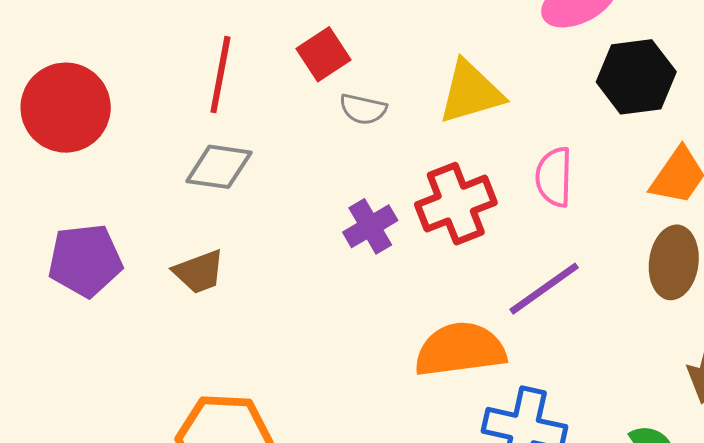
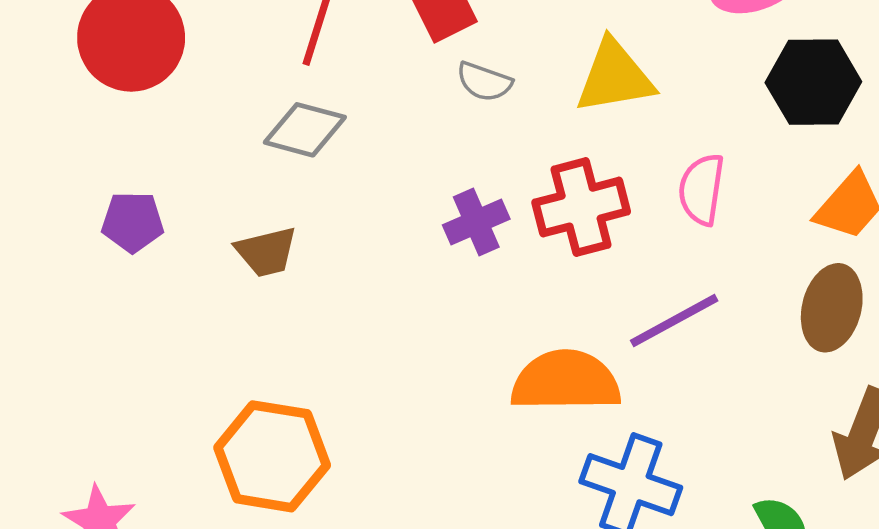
purple pentagon: (85, 260) -> (133, 222), size x0.7

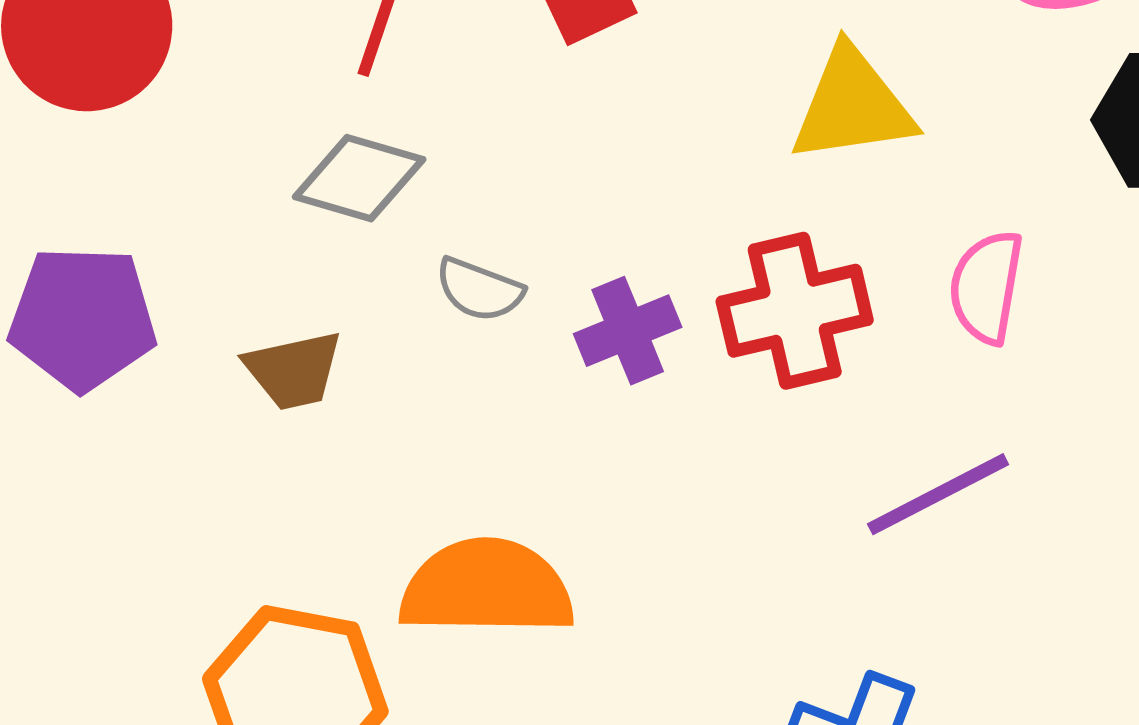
gray semicircle: (484, 82) -> (479, 290), moved
purple pentagon: (133, 222) -> (83, 318), size x1.5
orange semicircle: (566, 381) -> (487, 588), moved

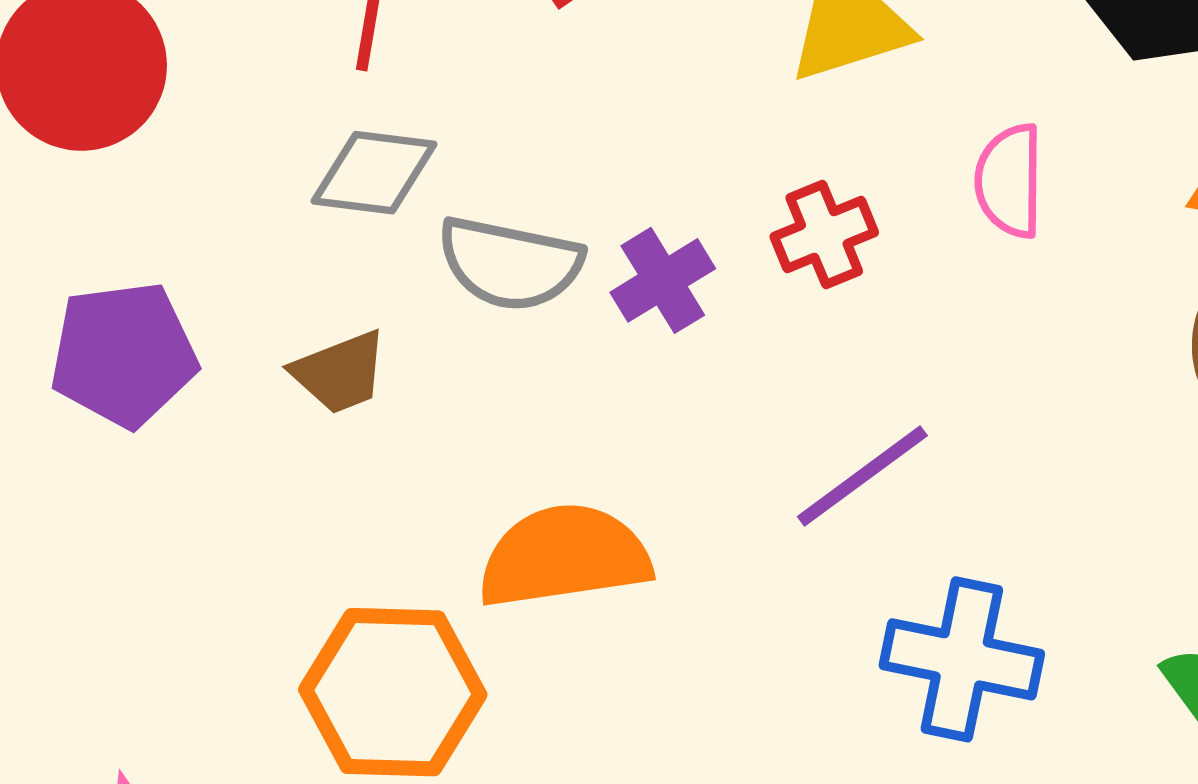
gray semicircle: (479, 290) -> (510, 263), size x1.6
red cross: (795, 311) -> (824, 235), size x0.7
purple line: (938, 494) -> (862, 476), moved

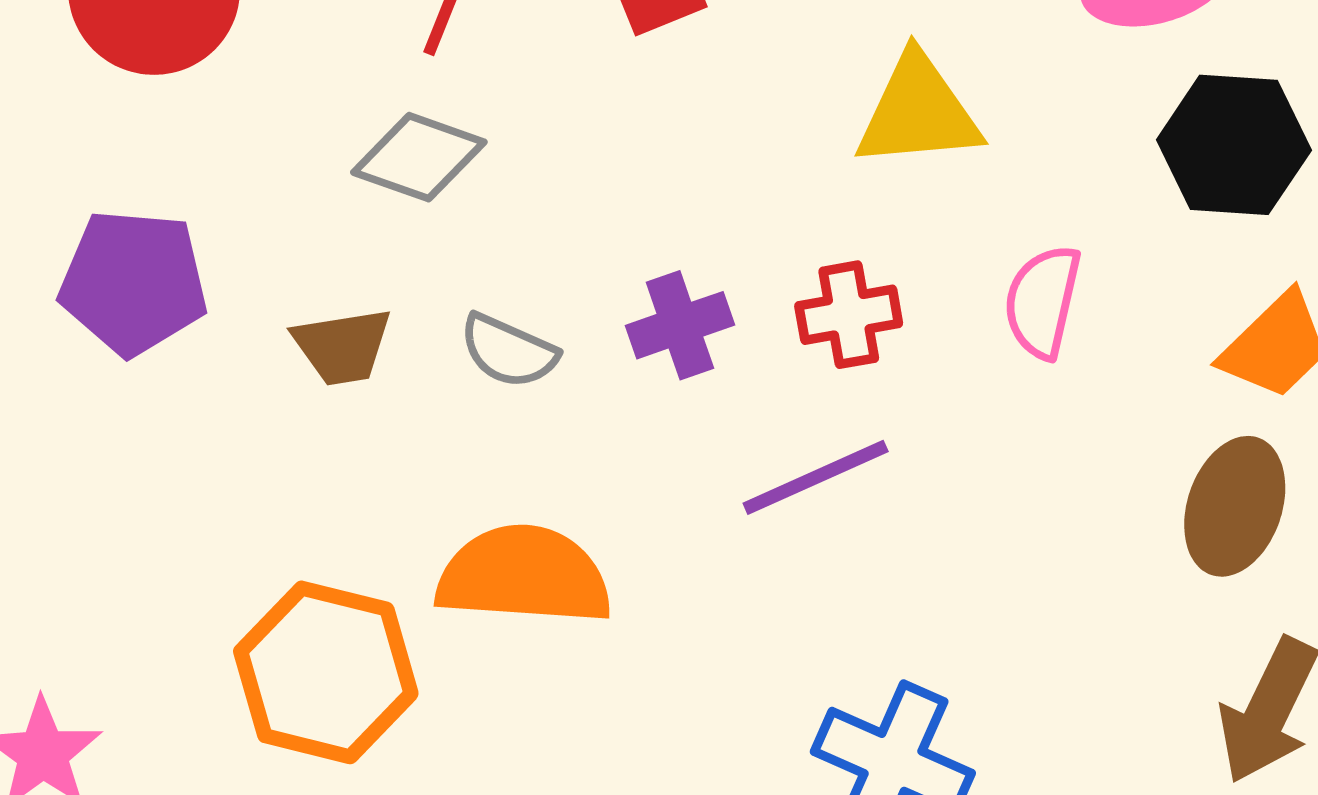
gray semicircle: (510, 263) -> (508, 351), moved, size x0.7
purple line: (862, 476) -> (816, 477), moved

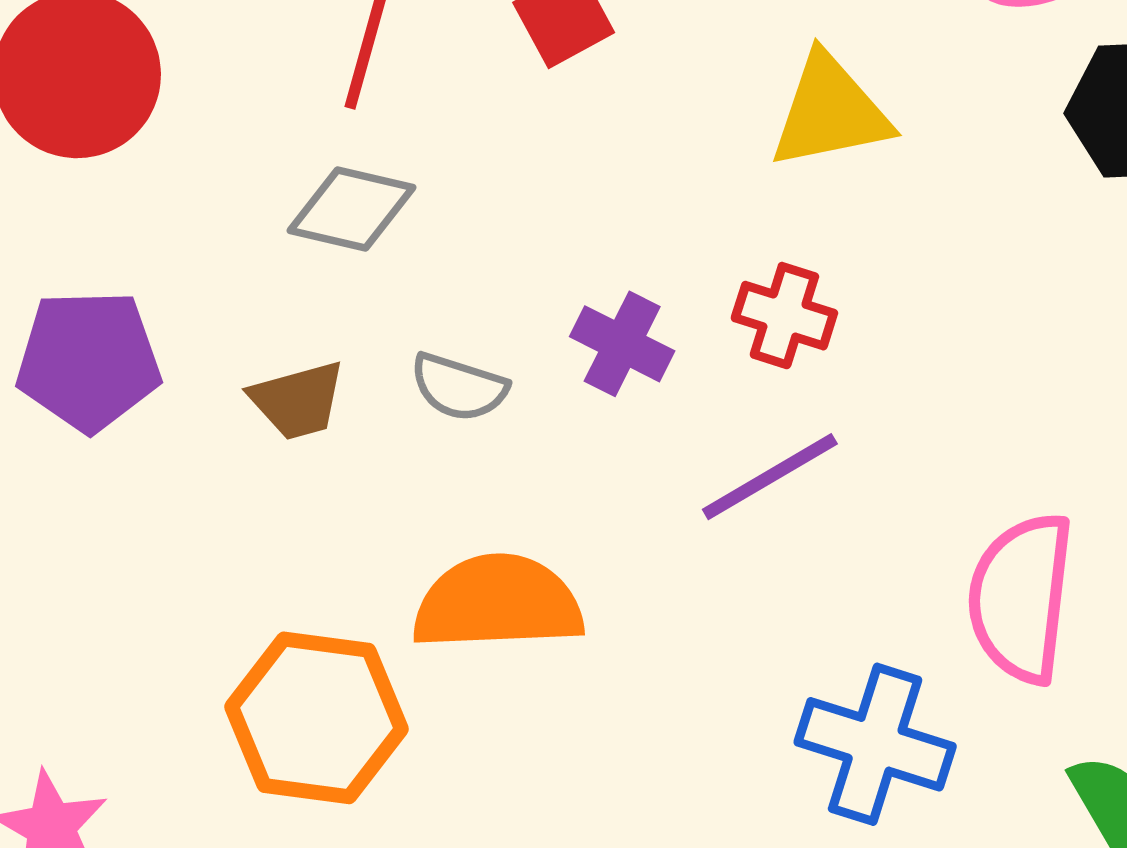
pink semicircle: (1042, 302) -> (1021, 598), moved, size x1.5
red cross: (849, 315) -> (784, 316), turned 34
purple cross: (680, 325) -> (622, 344), turned -38

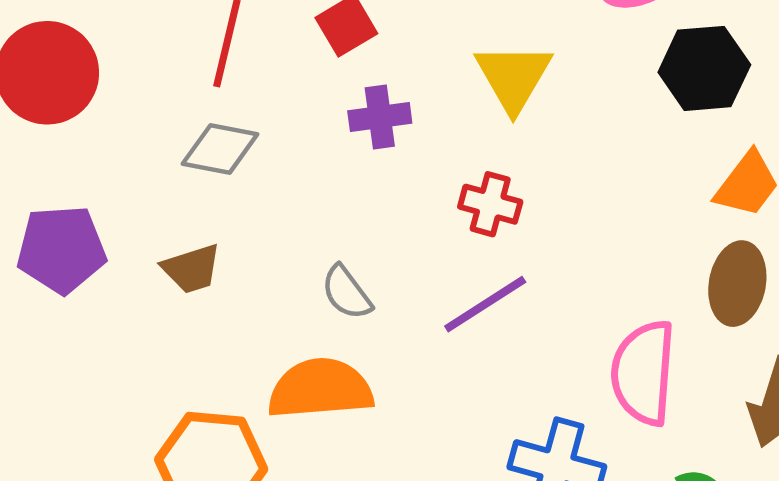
yellow triangle: (830, 112) -> (513, 77), turned -46
purple cross: (622, 344) -> (380, 117), moved, turned -32
gray semicircle: (459, 387) -> (347, 292), moved, turned 38

